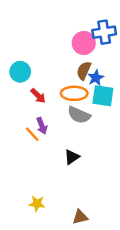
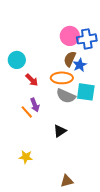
blue cross: (104, 32) -> (87, 39), moved
cyan square: (103, 96) -> (86, 92), moved
yellow star: (37, 204) -> (26, 157), moved

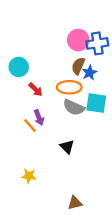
black triangle: (60, 131) -> (67, 147), turned -40

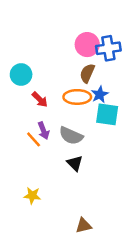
blue star: (89, 73) -> (100, 94), moved
gray semicircle: (74, 107) -> (71, 136), moved

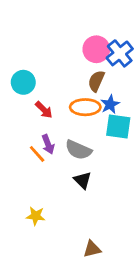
blue cross: (108, 48) -> (120, 53), turned -30

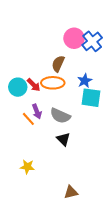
brown semicircle: (96, 81) -> (58, 64), moved
cyan circle: (23, 82) -> (18, 87), moved
orange ellipse: (85, 107) -> (53, 83), moved

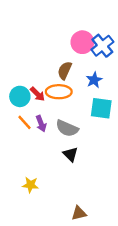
blue star: (85, 81) -> (94, 80), moved
orange line: (28, 119) -> (25, 122), moved

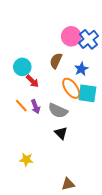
orange ellipse: (59, 92) -> (71, 88), moved, turned 55
cyan circle: (20, 96) -> (22, 67), moved

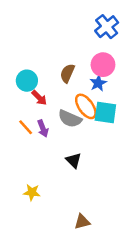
pink circle: (71, 36) -> (103, 65), moved
blue cross: (88, 39) -> (107, 27), moved
gray semicircle: (58, 111) -> (70, 119), moved

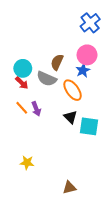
red arrow: (39, 98) -> (22, 83), moved
cyan square: (105, 113) -> (89, 126), moved
gray semicircle: (70, 119) -> (47, 79), moved
black triangle: (74, 160) -> (70, 117), moved

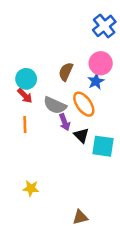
gray semicircle: (47, 79) -> (55, 105), moved
orange line: (22, 108) -> (25, 125), turned 40
purple arrow: (36, 109) -> (65, 122), moved

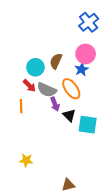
cyan circle: (26, 79) -> (35, 67), moved
red arrow: (25, 96) -> (29, 86), moved

